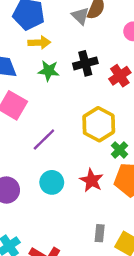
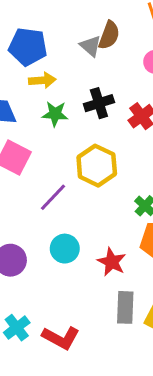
yellow hexagon: (99, 124) -> (97, 166), moved
red star: (92, 180) -> (112, 262), moved
gray rectangle: (100, 233) -> (125, 307), size x1.5

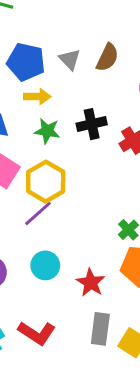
gray triangle: (91, 46) -> (70, 59), moved
yellow hexagon: (97, 166) -> (46, 182), moved
red L-shape: (61, 338) -> (37, 333), moved

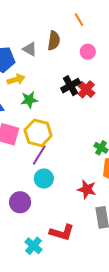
black cross: (92, 124) -> (71, 86), moved
cyan circle: (45, 265) -> (44, 179), moved

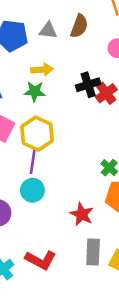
gray triangle: (30, 49) -> (48, 30), turned -35
yellow arrow: (16, 80) -> (42, 70), moved
purple line: (39, 155) -> (33, 161), turned -35

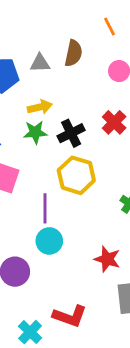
black cross: (88, 85) -> (71, 133), moved
yellow hexagon: (37, 134) -> (76, 175), moved

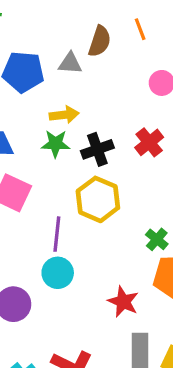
orange line: (109, 27) -> (140, 29), moved
brown semicircle: (73, 53) -> (100, 41), moved

